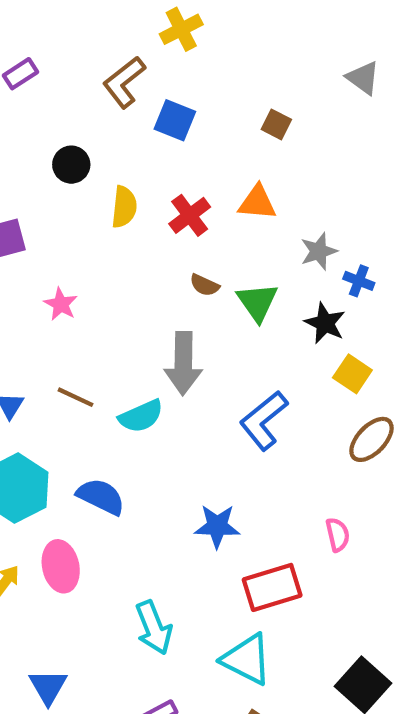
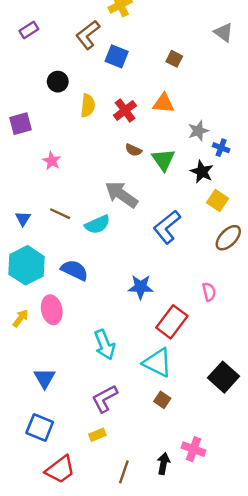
gray arrow: (183, 363) -> (121, 194), turned 124
red rectangle: (272, 587) -> (172, 322), turned -36

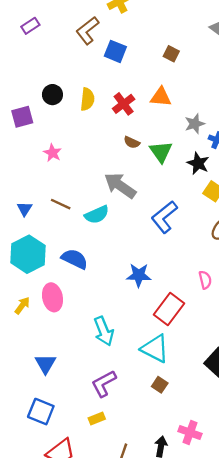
black circle: (58, 82) -> (52, 95), moved

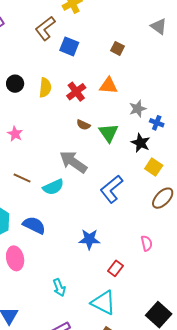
red rectangle: (169, 309) -> (115, 268), size x0.6
cyan arrow: (104, 331) -> (59, 287), size x0.7

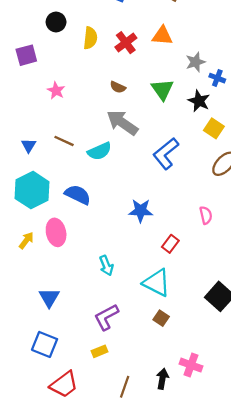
black circle: (15, 84) -> (56, 22), moved
brown semicircle: (83, 125) -> (118, 87), moved

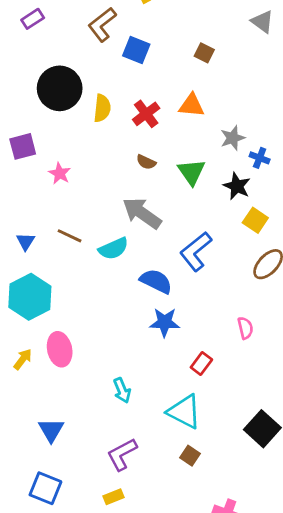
black circle: (56, 22) -> (60, 88), size x1.8
purple square: (26, 55) -> (23, 146), moved
brown semicircle: (118, 87) -> (146, 162), moved
blue semicircle: (78, 195) -> (156, 281), moved

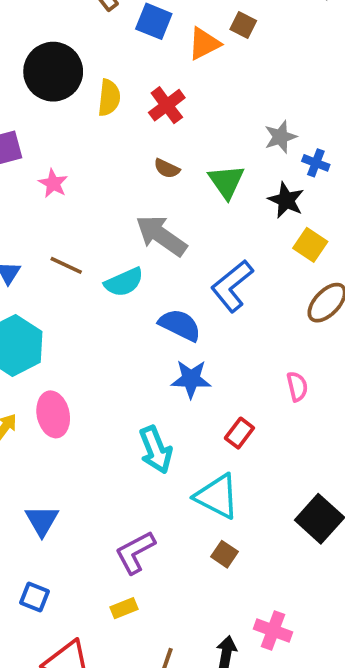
orange triangle: (191, 105) -> (204, 44), moved, turned -32
cyan arrow: (122, 390) -> (156, 450), moved, size x1.4
blue square: (45, 488) -> (35, 597), size x0.7

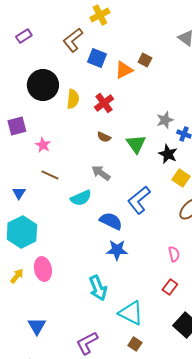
gray arrow: (161, 236) -> (101, 173), size x0.7
brown line: (66, 265) -> (50, 175), moved
red rectangle: (239, 433) -> (170, 287), moved

